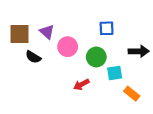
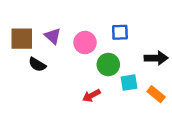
pink circle: (68, 47) -> (85, 43), moved
orange rectangle: (132, 94) -> (156, 94), moved

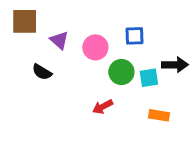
brown square: (22, 39) -> (25, 21), moved
cyan square: (129, 83) -> (149, 78), moved
orange rectangle: (156, 94) -> (159, 115), moved, turned -30

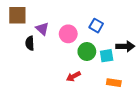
blue square: (134, 36) -> (96, 26), turned 32
black semicircle: (42, 72) -> (30, 43), moved, turned 56

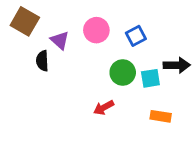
brown square: (17, 15) -> (25, 21), turned 30
blue square: (96, 26) -> (136, 36), turned 32
pink circle: (68, 34) -> (96, 30), moved

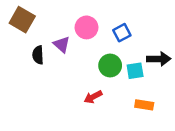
purple triangle: (60, 40) -> (62, 45), moved

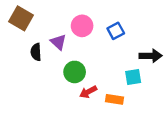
green circle: (110, 66) -> (75, 72), moved
cyan square: (135, 71) -> (133, 77), moved
orange rectangle: (144, 105) -> (114, 99), moved

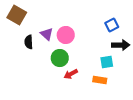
pink circle: (82, 26) -> (66, 35), moved
blue square: (116, 31) -> (112, 25), moved
orange rectangle: (114, 99) -> (100, 80), moved

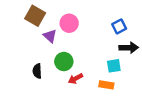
brown square: (17, 15) -> (35, 16), moved
pink circle: (66, 35) -> (69, 23), moved
black semicircle: (29, 42) -> (37, 71), moved

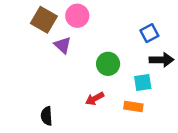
pink circle: (69, 23) -> (77, 16), moved
green circle: (64, 62) -> (108, 64), moved
black semicircle: (37, 71) -> (47, 116), moved

